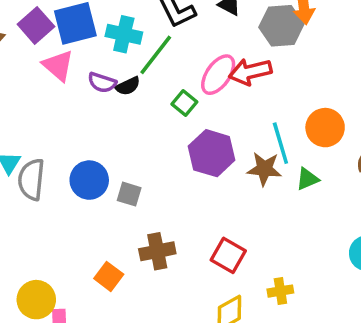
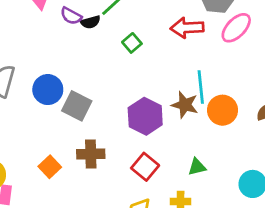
pink ellipse: (218, 75) -> (236, 28), moved
orange circle: (325, 128) -> (223, 110), moved
purple hexagon: (212, 153) -> (145, 116), moved
green triangle: (307, 179) -> (197, 167), moved
gray square: (129, 194) -> (77, 106), size x1.5

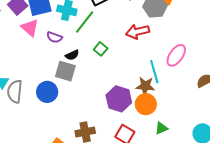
black semicircle: (90, 22) -> (72, 55), moved
pink ellipse: (236, 28) -> (176, 55), moved
gray square: (77, 106) -> (65, 71), moved
orange circle: (223, 110) -> (146, 104), moved

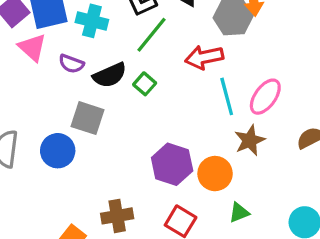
green line: (85, 22) -> (152, 35), moved
black semicircle: (72, 55) -> (110, 75), moved, size x1.5
cyan line: (154, 72) -> (227, 96), moved
brown star: (145, 86) -> (250, 140), moved, turned -30

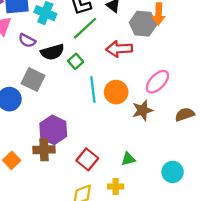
cyan line: (227, 96) -> (93, 89), moved
purple hexagon: (172, 164) -> (53, 130), moved
orange circle: (215, 174) -> (116, 92), moved

